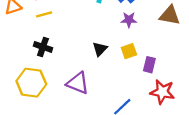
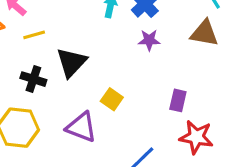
black triangle: (100, 49) -> (71, 62), moved, size x1.5
yellow square: (129, 51) -> (112, 99), moved, turned -35

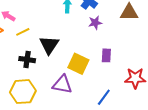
yellow square: (112, 99) -> (78, 64), size x1.5
purple rectangle: (178, 100) -> (106, 55), moved

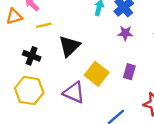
black cross: (27, 60) -> (32, 56), moved

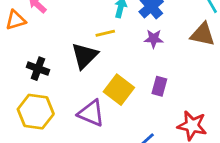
yellow line: (44, 25) -> (105, 33), moved

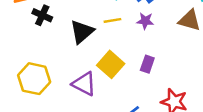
yellow line: (105, 33) -> (112, 20), moved
black cross: (38, 69) -> (42, 15), moved

